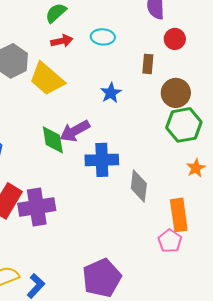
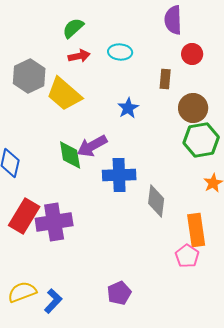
purple pentagon: (102, 278) -> (119, 293), size x0.6

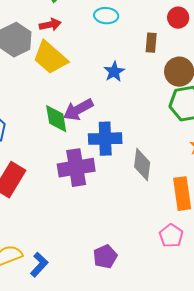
red arrow: (79, 56) -> (50, 25), moved
purple cross: (54, 222) -> (76, 168), moved
pink pentagon: (187, 256) -> (171, 236), moved

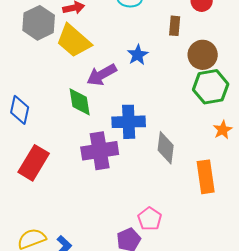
purple arrow: (78, 110) -> (102, 75), moved
pink pentagon: (171, 236) -> (150, 219), moved

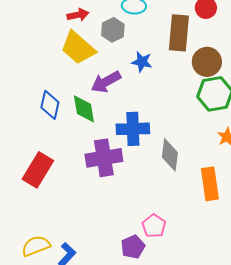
gray hexagon: (39, 23) -> (113, 30), moved, size x0.7
brown rectangle: (175, 26) -> (179, 33), size x1.8
blue star: (138, 55) -> (142, 62), turned -30
blue diamond: (20, 110) -> (50, 105), moved

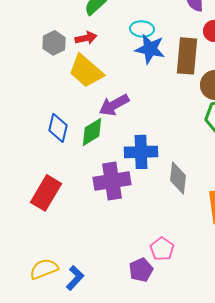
gray hexagon: (113, 30) -> (54, 43), moved
blue star: (142, 62) -> (150, 49), moved, size x1.4
green diamond: (84, 109) -> (92, 132), turned 68

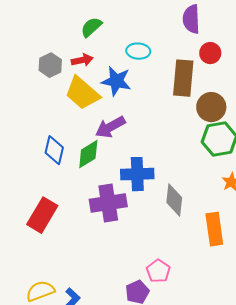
blue star: (150, 49) -> (116, 81), moved

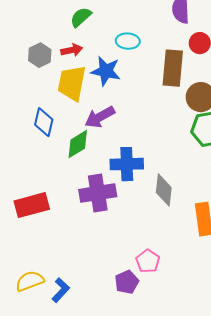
yellow trapezoid: (82, 93) -> (72, 83), turned 60
blue diamond: (54, 150) -> (44, 122), moved
red rectangle: (42, 215) -> (32, 205), turned 44

